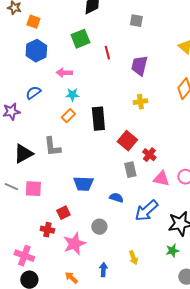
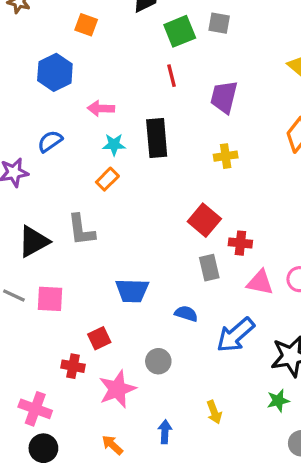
orange square: (33, 22) -> (86, 25), moved
green square: (80, 39) -> (180, 31), moved
black rectangle: (98, 119) -> (157, 138), moved
red cross: (149, 155) -> (240, 243), turned -32

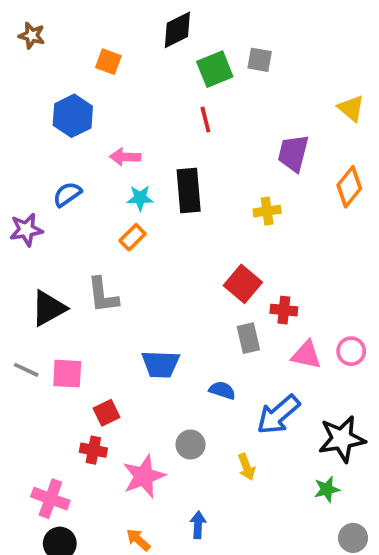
purple trapezoid: (224, 97) -> (293, 153), moved
red square: (99, 338) -> (106, 413), moved
yellow arrow: (214, 412) -> (247, 467), moved

